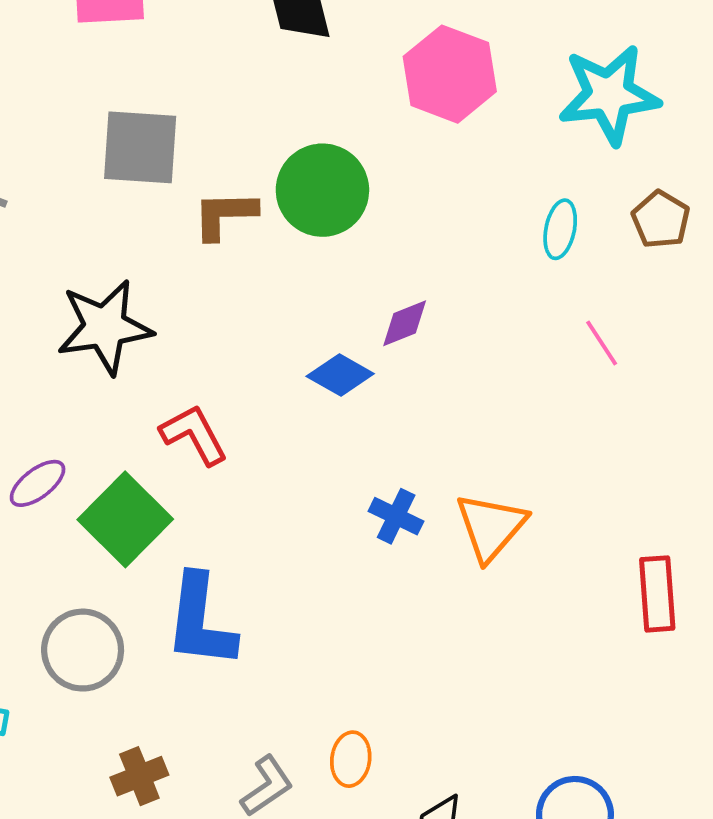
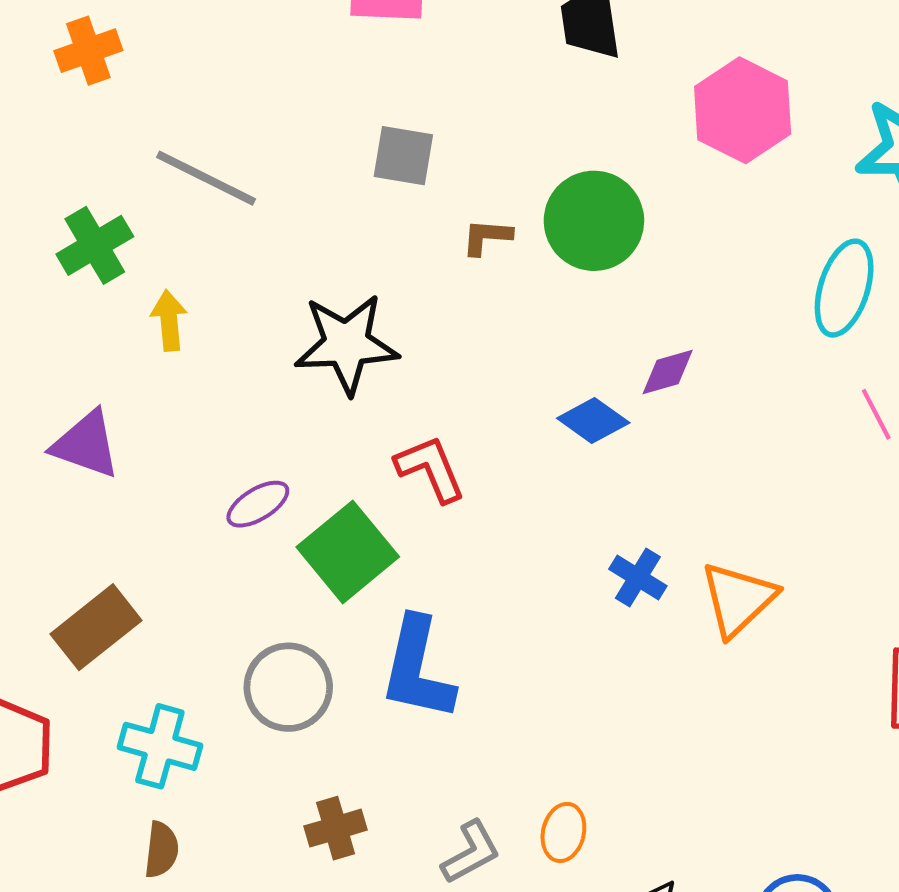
gray square: (140, 147) -> (403, 156), size x0.7
brown L-shape: (225, 215) -> (487, 237), size x0.7
cyan ellipse: (560, 229) -> (844, 288), size x1.5

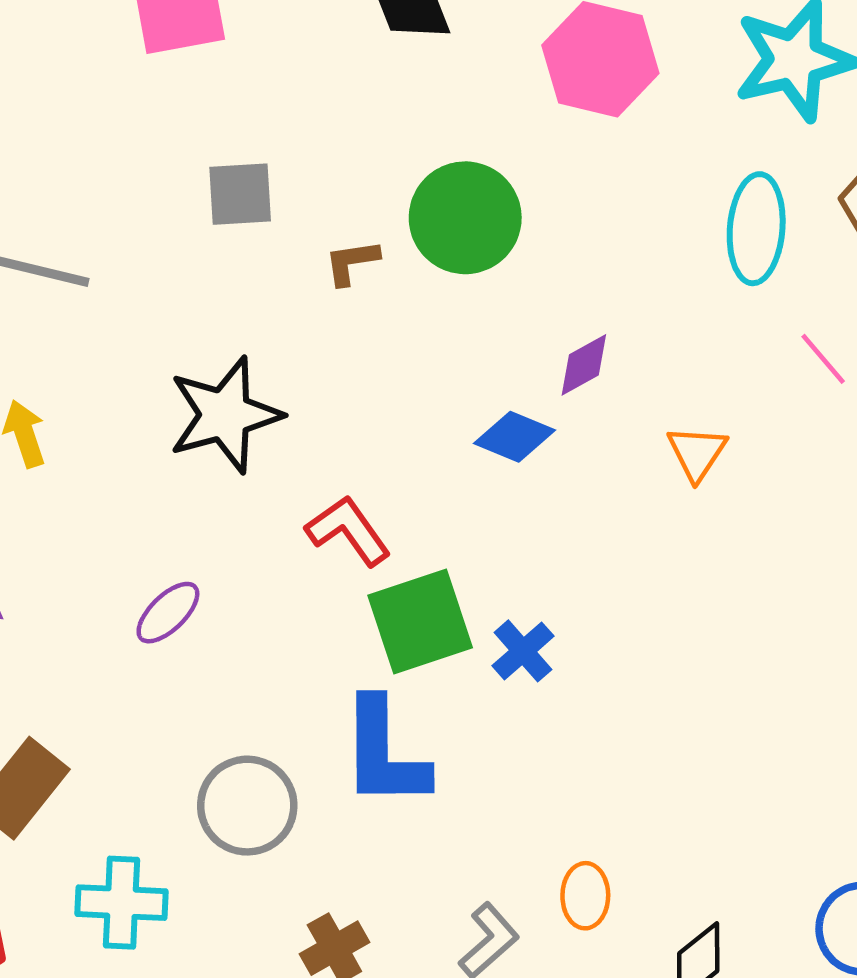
green square: (348, 552) -> (420, 622), moved, turned 34
blue cross: (638, 577) -> (523, 651), moved, turned 30
orange triangle: (738, 599) -> (697, 453), moved, size x0.7

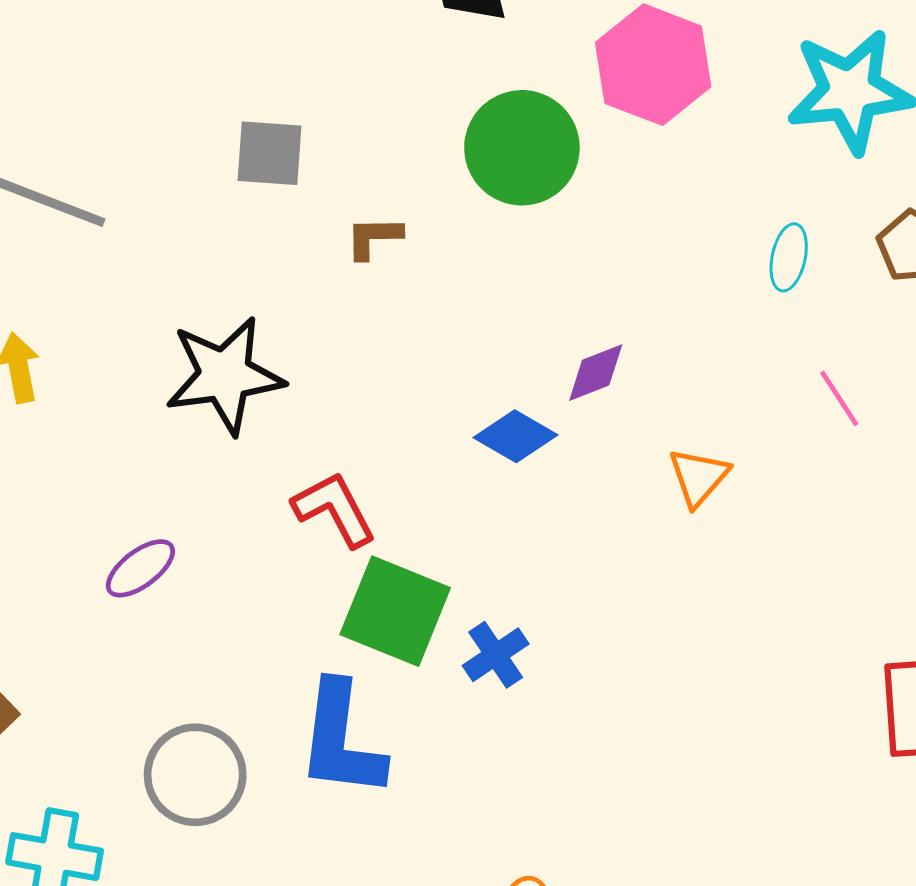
green circle: (465, 218) -> (522, 148), moved
cyan ellipse: (756, 229) -> (789, 257), size x0.6
green square: (420, 622) -> (395, 611), turned 33

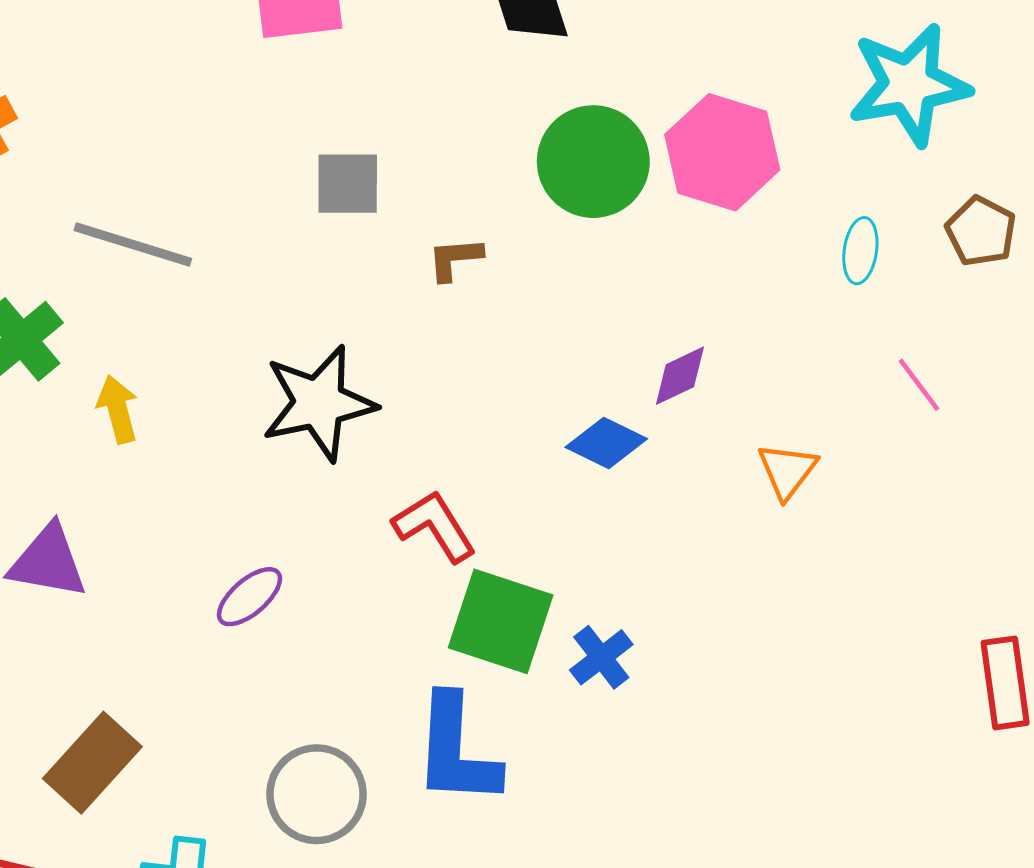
pink hexagon: (653, 65) -> (722, 152), moved

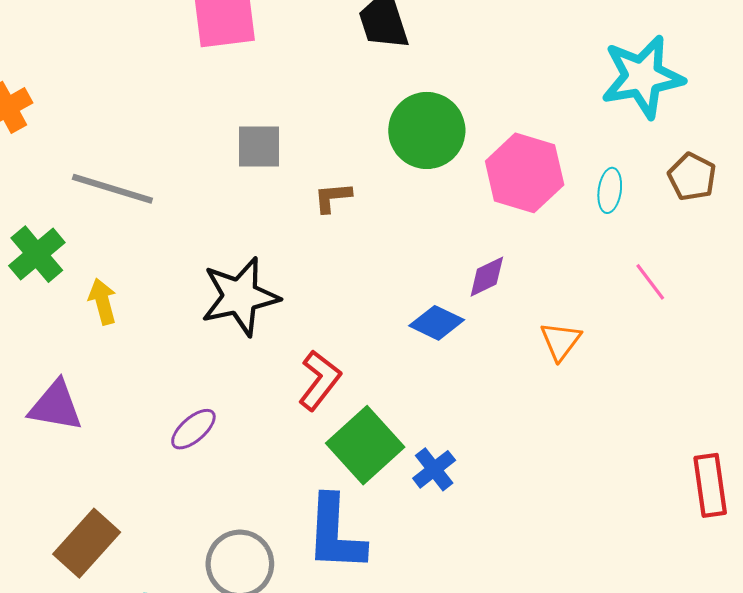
pink hexagon: (722, 152) -> (525, 173), moved
red L-shape: (435, 526) -> (320, 380), turned 70
green square: (501, 621) -> (365, 445), turned 30

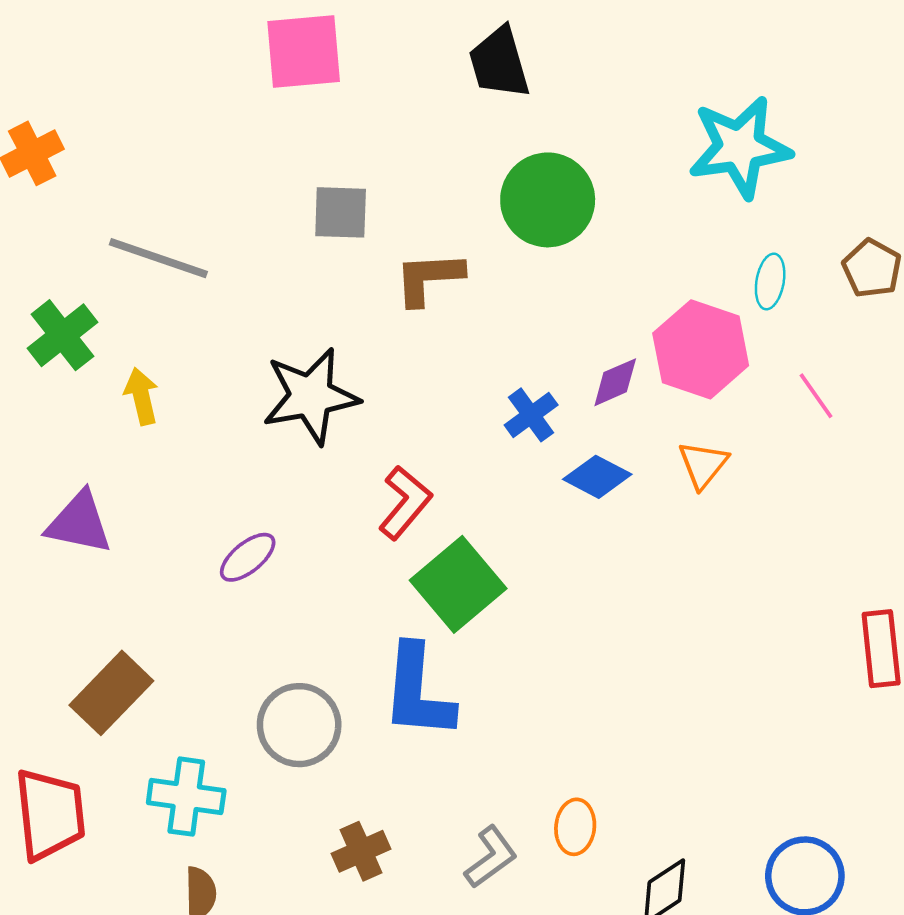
cyan star: (642, 77) -> (740, 147), moved
pink hexagon: (525, 173) -> (701, 349), moved
brown L-shape: (333, 197) -> (429, 278), size x1.5
blue diamond: (437, 323) -> (597, 477), moved
blue cross: (434, 469) -> (531, 415), moved

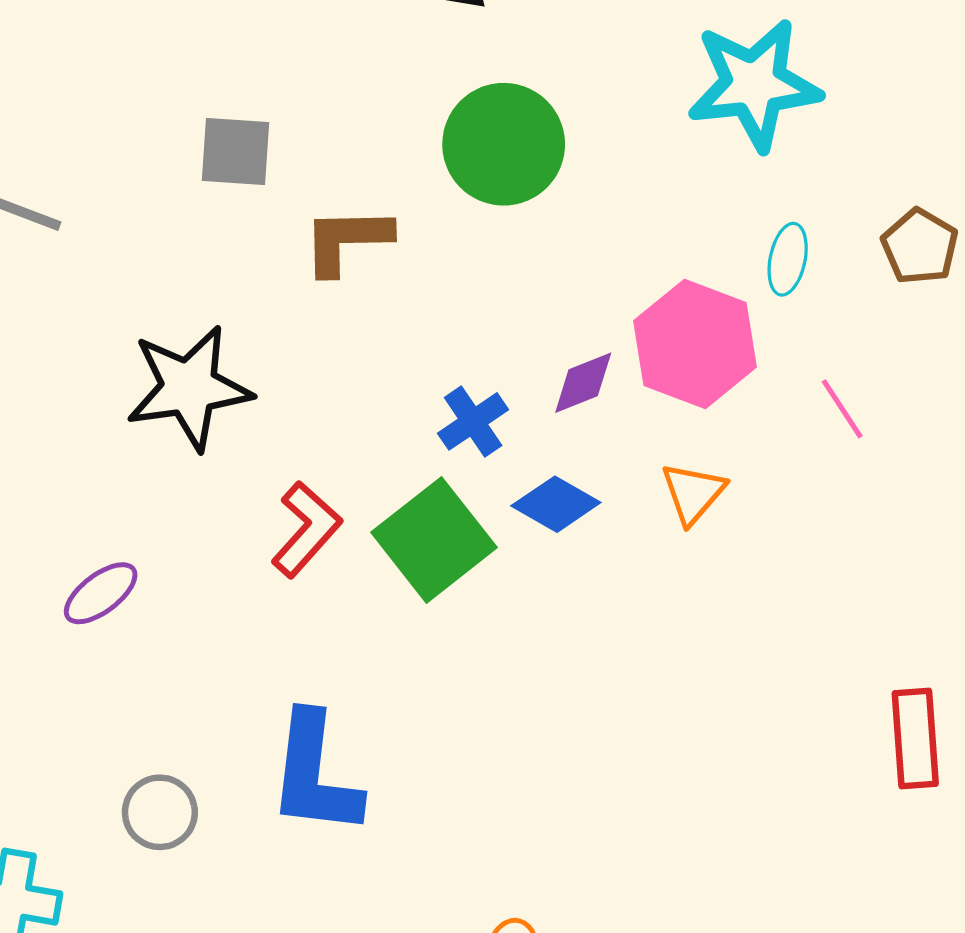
green square: (458, 584) -> (434, 540), moved
gray circle: (299, 725) -> (160, 812), size x0.7

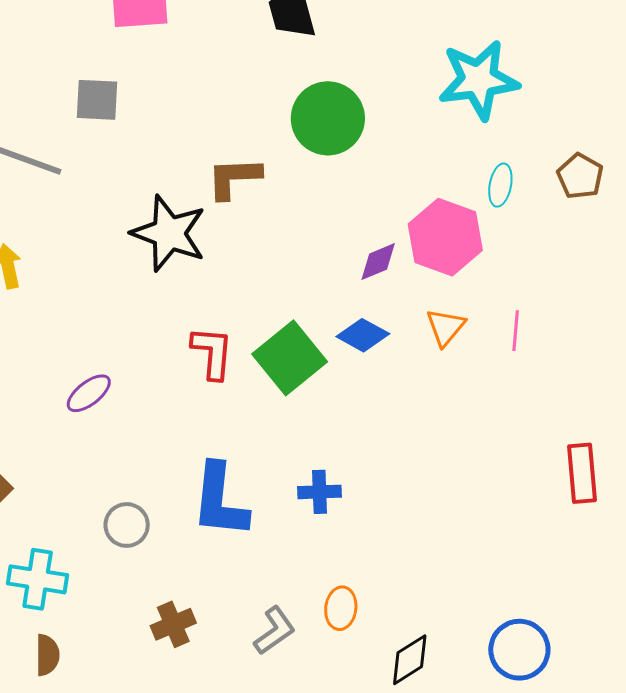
gray square: (235, 152) -> (97, 100), moved
black star: (189, 388) -> (169, 233), moved, turned 30
pink line: (842, 409) -> (516, 331), moved, turned 39
blue cross: (473, 421) -> (320, 492), moved, turned 33
red L-shape: (306, 529) -> (212, 353), turned -36

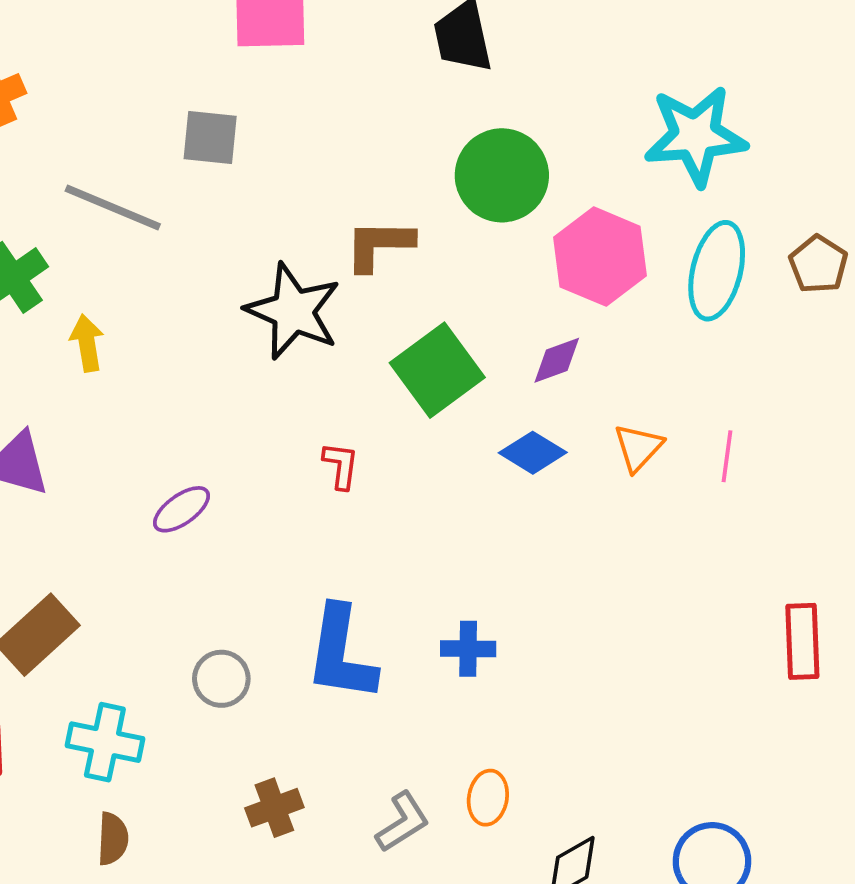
cyan ellipse: (500, 185) -> (717, 271), size x1.8
pink hexagon: (445, 237) -> (600, 257), moved
red L-shape: (212, 353) -> (341, 466), size x0.7
green square: (290, 358) -> (437, 370), moved

